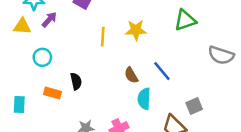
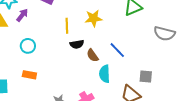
cyan circle: (42, 57) -> (28, 46), moved
black semicircle: (76, 81) -> (77, 44), moved, turned 96
gray square: (194, 106) -> (146, 77), turned 32

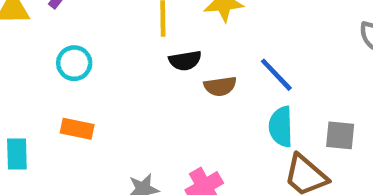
brown semicircle: (92, 55) -> (220, 86), turned -64
cyan semicircle: (105, 74) -> (281, 127), moved

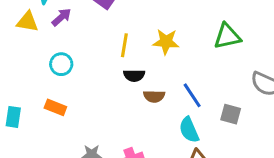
cyan semicircle: (281, 127) -> (189, 130), turned -32
gray square: (340, 135) -> (231, 114), moved

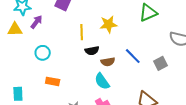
orange rectangle: (55, 107) -> (53, 81), moved
gray square: (231, 114) -> (160, 63), turned -32
cyan semicircle: (189, 130) -> (102, 81), moved

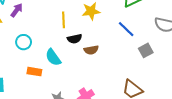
blue line: (133, 56) -> (126, 29), moved
cyan semicircle: (102, 81) -> (53, 57), moved

